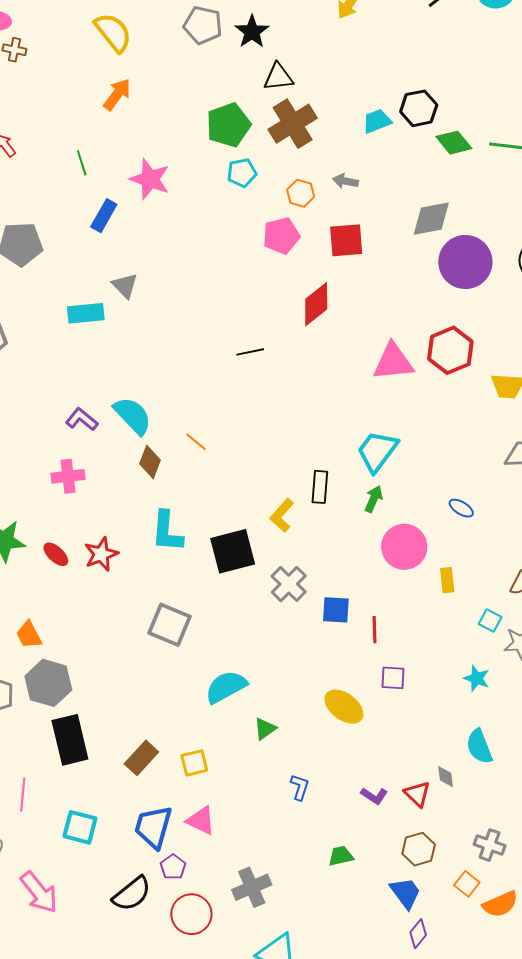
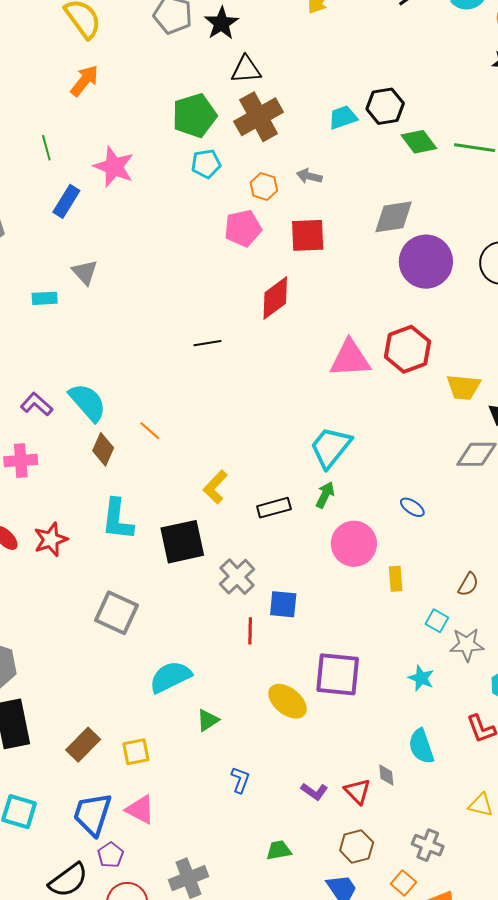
cyan rectangle: (86, 313) -> (45, 298), size x0.7
black rectangle: (320, 487) -> (274, 508), moved, turned 68
yellow L-shape: (282, 515) -> (215, 487), moved
red line: (374, 630) -> (250, 631), moved
purple square: (393, 678) -> (338, 674), size x1.8

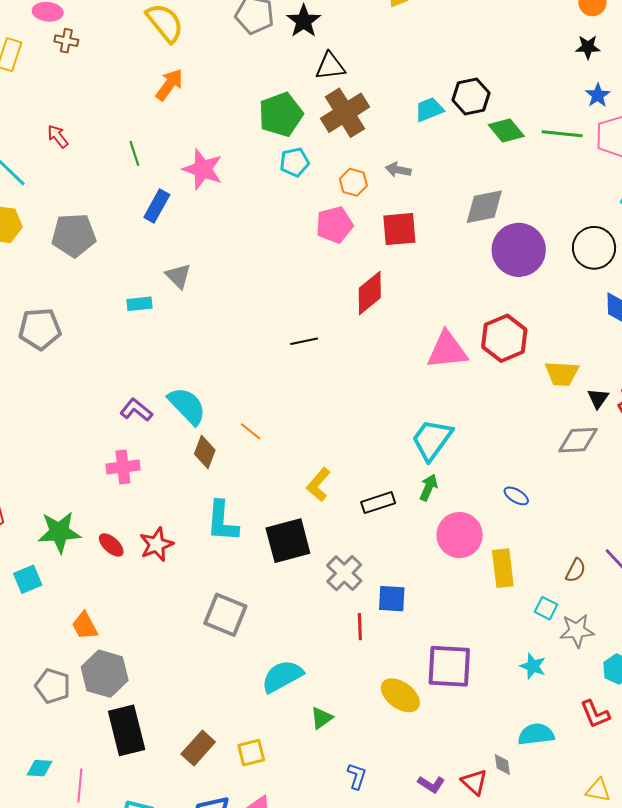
yellow rectangle: (396, 579) -> (503, 568), size x1.5
cyan semicircle: (421, 746) -> (536, 734), turned 105

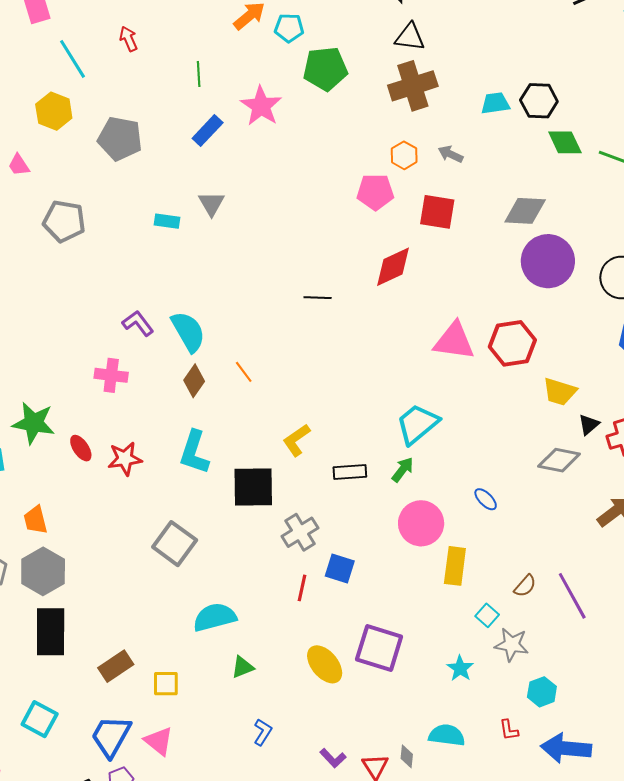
green pentagon: (281, 114) -> (325, 69), moved
cyan pentagon: (295, 162) -> (289, 28), moved
red L-shape: (595, 714) -> (509, 730), size x0.7

